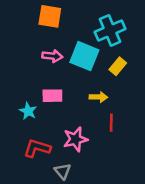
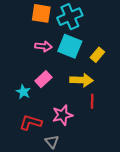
cyan cross: (110, 30) -> (70, 17), moved
pink rectangle: (52, 96) -> (43, 79), turned -42
yellow arrow: (98, 97) -> (82, 80), size x1.5

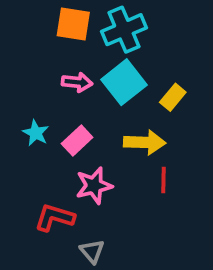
cyan square: (70, 46) -> (124, 82), turned 30
cyan star: (23, 92) -> (36, 133), moved
pink star: (62, 115) -> (94, 186), moved

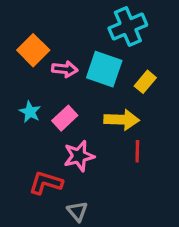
orange square: (73, 24) -> (33, 50), moved, turned 36
cyan cross: (124, 30) -> (128, 27), moved
cyan square: (124, 82) -> (104, 69), turned -33

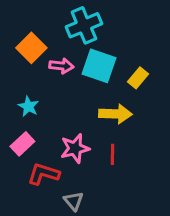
cyan cross: (128, 27) -> (84, 25), moved
pink rectangle: (65, 118) -> (22, 144), moved
red line: (137, 151) -> (112, 154), moved

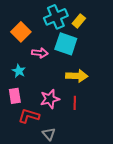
pink arrow: (61, 66) -> (40, 53), moved
yellow rectangle: (138, 78) -> (79, 21), moved
pink rectangle: (22, 144) -> (15, 96), turned -56

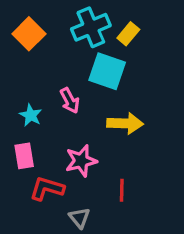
orange square: (21, 32) -> (29, 34), moved
pink arrow: (40, 53) -> (70, 101), moved, turned 56
red line: (75, 103) -> (122, 190), moved

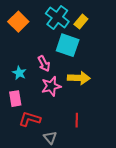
cyan cross: (91, 27) -> (57, 17), turned -30
pink star: (81, 161) -> (51, 86), moved

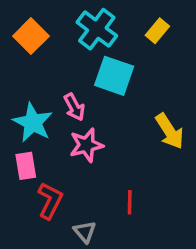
yellow rectangle: (81, 22) -> (157, 31), moved
cyan star: (19, 73) -> (33, 123), size x1.6
yellow arrow: (79, 78) -> (170, 131), moved, turned 55
red L-shape: (30, 119) -> (50, 201), turned 100

